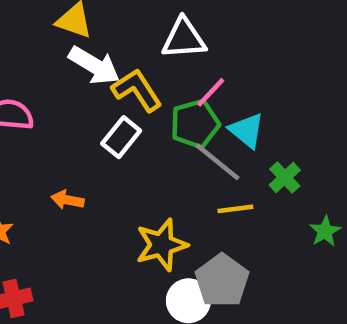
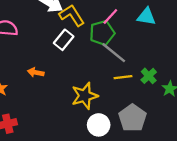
cyan triangle: (247, 130) -> (146, 17), moved, turned -30
green cross: (285, 178) -> (149, 76), moved
gray pentagon: (222, 281) -> (132, 118), moved

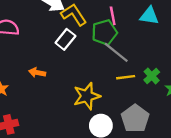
pink line: (110, 17) -> (113, 16), turned -54

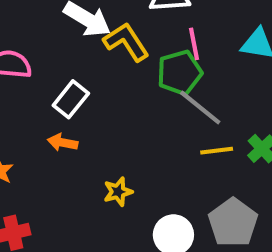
white rectangle: (65, 39) -> (71, 99), moved
yellow star: (87, 96) -> (118, 192), moved, size x0.6

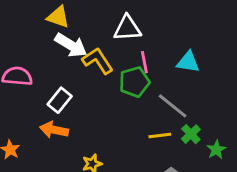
gray line: (200, 108) -> (173, 106), moved
orange arrow: (63, 142) -> (54, 130), size x1.4

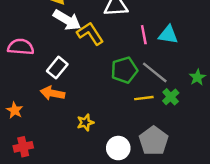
pink line: (144, 62) -> (144, 35), moved
green pentagon: (134, 82) -> (124, 70), moved
green star: (216, 150) -> (197, 77), moved

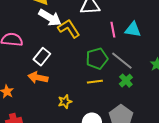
green cross: (171, 97) -> (126, 81), moved
yellow line: (144, 98) -> (95, 82), moved

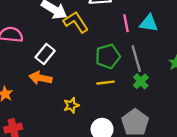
gray line: (122, 61) -> (136, 59), turned 35

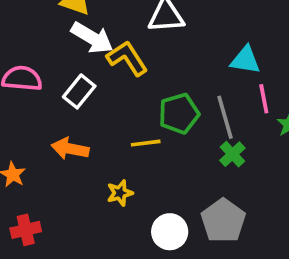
pink line: (126, 23) -> (264, 99), moved
white rectangle: (45, 54) -> (79, 91), moved
yellow line: (106, 83) -> (146, 143), moved

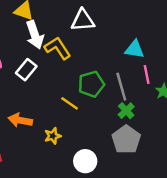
white arrow: (92, 38) -> (35, 35), turned 40
yellow line: (146, 143) -> (70, 103), turned 42
orange arrow: (70, 149) -> (20, 120), moved
gray pentagon: (223, 221) -> (126, 140), moved

